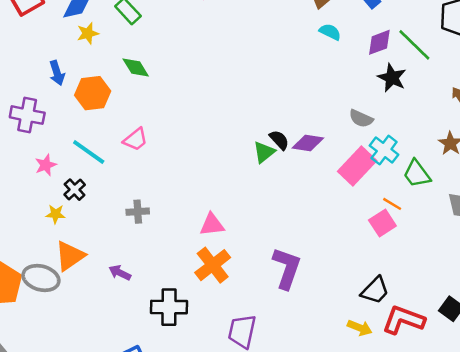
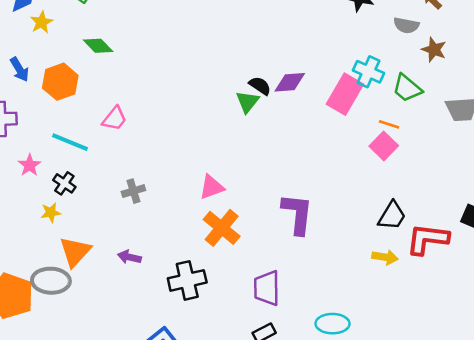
gray semicircle: (361, 119) -> (406, 25), moved

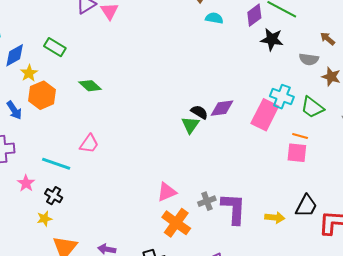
green diamond: (98, 46) -> (90, 86), moved
orange hexagon: (60, 82) -> (42, 95), moved
pink square: (384, 146) -> (297, 153), turned -35
gray cross: (133, 191) -> (207, 201), moved
yellow arrow: (385, 257) -> (275, 218), moved

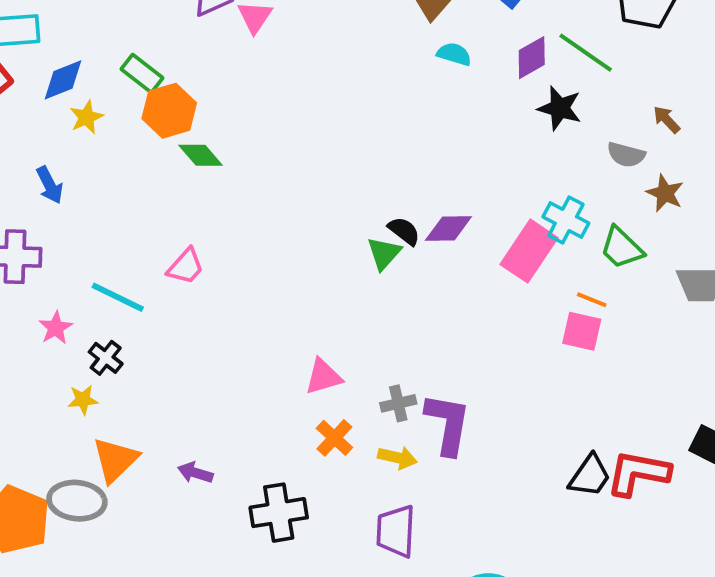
orange hexagon: (42, 95) -> (169, 111), moved
black trapezoid: (306, 206) -> (590, 476), moved
yellow arrow: (275, 218) -> (397, 458), moved
orange cross: (176, 223) -> (334, 438), size x0.7

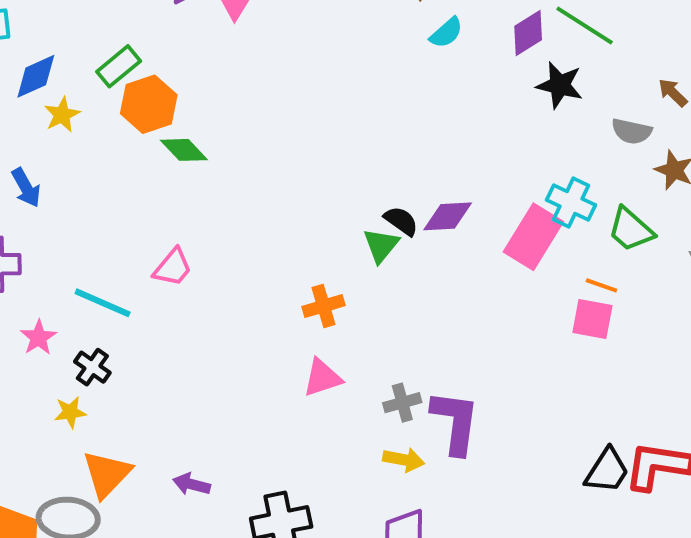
cyan semicircle: (454, 54) -> (446, 33), turned 124
green rectangle: (142, 74) -> (119, 66), turned -75
orange cross: (334, 438) -> (324, 306), moved, turned 33

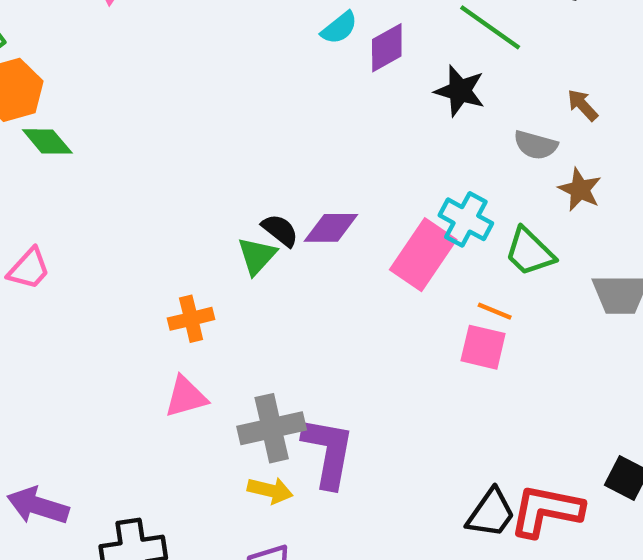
purple diamond: (528, 33) -> (387, 48), moved
gray cross: (402, 403) -> (272, 428), size x1.6
purple arrow: (192, 484) -> (38, 506), size x1.5

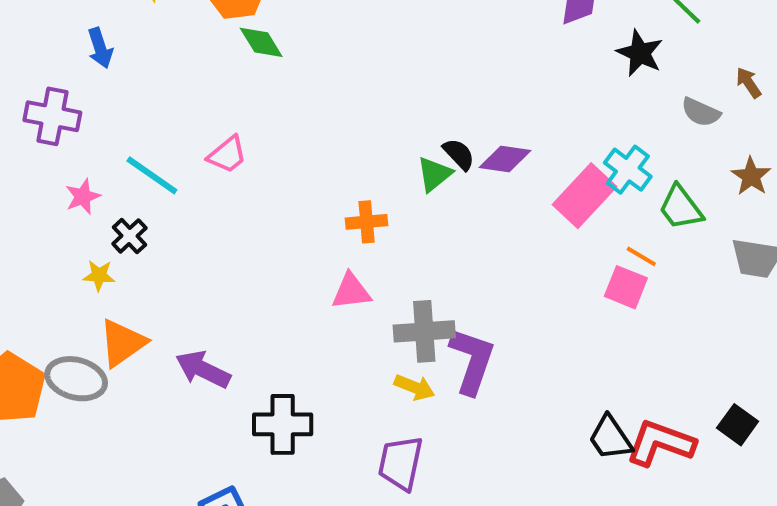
brown star: (580, 190) -> (751, 176), moved
black trapezoid: (491, 513) -> (610, 438), turned 102

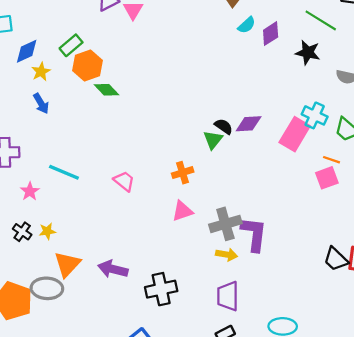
blue arrow: (100, 48) -> (41, 103), moved
pink trapezoid: (227, 155) -> (124, 181), moved, turned -90
black cross: (129, 236) -> (22, 232), moved
pink square: (626, 287) -> (327, 178), turned -30

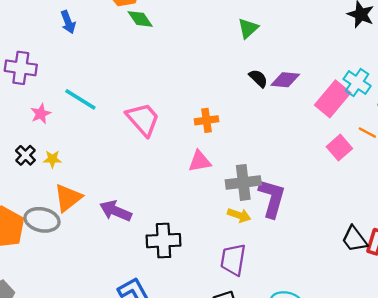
green triangle: (213, 140) -> (248, 28), moved
pink square: (327, 178) -> (339, 148), moved, turned -30
pink trapezoid: (124, 181) -> (143, 119), size x1.5

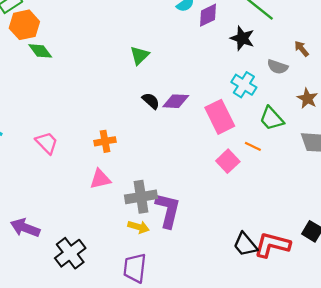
cyan cross: (357, 83) -> (244, 85), moved
pink rectangle: (333, 99) -> (220, 117), turned -64
pink trapezoid: (143, 119) -> (47, 143), size x0.7
black cross: (163, 241) -> (70, 253), turned -32

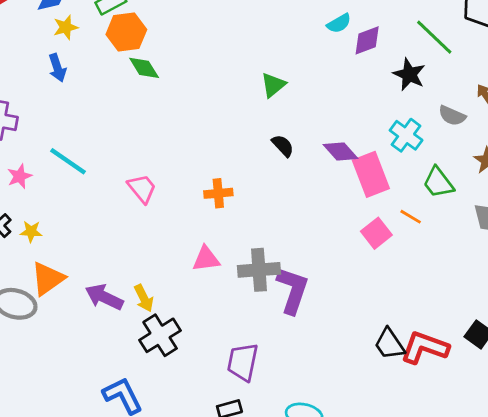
purple diamond: (176, 101) -> (340, 151), moved, turned 40
pink triangle: (100, 179) -> (206, 259), moved
yellow arrow: (138, 227) -> (144, 298), moved, turned 42

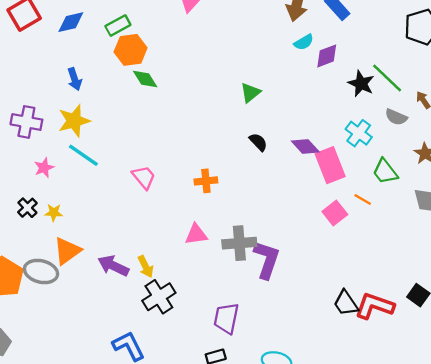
yellow star: (66, 27) -> (74, 121), moved, size x1.6
green line: (434, 37) -> (387, 78), moved

